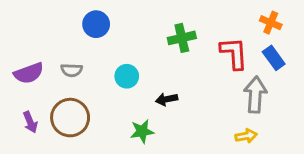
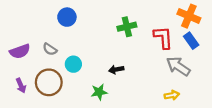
orange cross: (271, 23) -> (189, 16), size x1.5
gray semicircle: (72, 70) -> (50, 49), turned 32
cyan circle: (127, 76) -> (73, 64), moved
gray arrow: (255, 95) -> (178, 66), turned -60

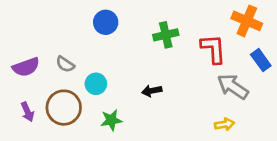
blue circle: (67, 17) -> (106, 22), moved
blue rectangle: (191, 41) -> (261, 60), moved
green star: (99, 92) -> (111, 120), moved

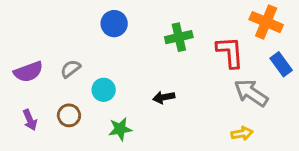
gray semicircle: (65, 64) -> (70, 69), turned 108
brown circle: (64, 108) -> (69, 115), size x0.6

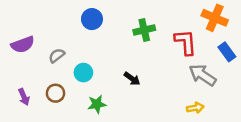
purple semicircle: (28, 72) -> (23, 45), moved
black arrow: (164, 97) -> (132, 79), turned -133

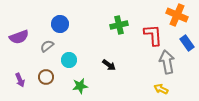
blue circle: (92, 19) -> (60, 24), moved
gray arrow: (203, 75) -> (167, 62), turned 45
yellow arrow: (195, 108) -> (161, 89), turned -144

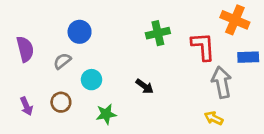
purple semicircle: (19, 37) -> (25, 49), turned -84
blue rectangle: (187, 43) -> (248, 57), turned -56

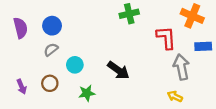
blue circle: (80, 32) -> (52, 26), moved
green cross: (158, 33) -> (129, 14), moved
purple semicircle: (25, 49) -> (20, 28), moved
black arrow: (145, 86) -> (118, 70), size x1.5

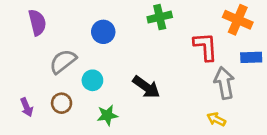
blue circle: (52, 26) -> (103, 32), moved
purple semicircle: (20, 28) -> (37, 22), moved
gray semicircle: (51, 50) -> (63, 61), size x1.5

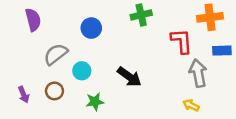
orange cross: (238, 20) -> (210, 17), turned -30

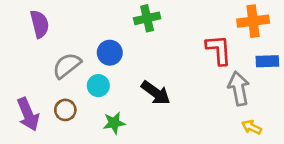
green cross: (141, 15) -> (147, 18), moved
blue circle: (91, 28) -> (110, 53), moved
purple arrow: (24, 95) -> (28, 114), size x1.6
yellow arrow: (191, 105) -> (252, 127), moved

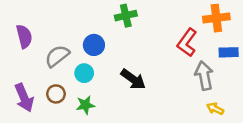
purple semicircle: (40, 24) -> (24, 36), moved
red L-shape: (219, 50) -> (187, 43), turned -140
green star: (114, 123) -> (85, 105), moved

